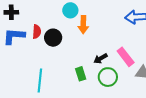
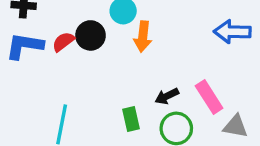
red semicircle: (37, 32) -> (63, 42), turned -136
black circle: (53, 38) -> (90, 35), moved

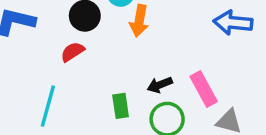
red semicircle: (63, 42) -> (73, 52), moved

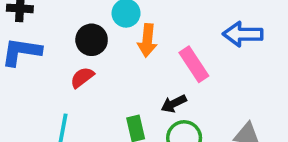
pink rectangle: (204, 89) -> (194, 64), moved

